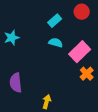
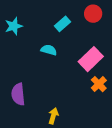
cyan star: (12, 38) -> (14, 26), moved
cyan semicircle: (56, 43) -> (49, 50), moved

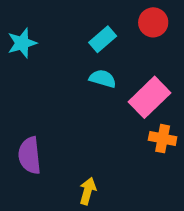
cyan semicircle: (49, 50) -> (103, 79), moved
orange cross: (99, 84) -> (163, 139), turned -35

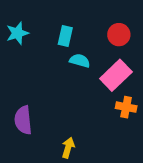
red circle: (153, 22) -> (119, 35), moved
cyan rectangle: (103, 39) -> (65, 36), moved, turned -36

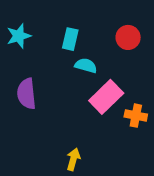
pink rectangle: (116, 75) -> (106, 97), moved
purple semicircle: (23, 120) -> (27, 94), moved

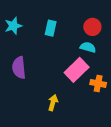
cyan semicircle: (86, 66) -> (88, 47), moved
yellow arrow: (73, 159) -> (53, 103), moved

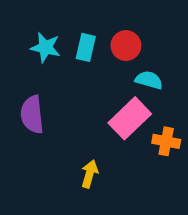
cyan star: (13, 26) -> (45, 47), moved, turned 30
red circle: (92, 27) -> (126, 46), moved

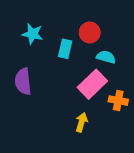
cyan rectangle: (86, 47) -> (65, 49), moved
yellow arrow: (90, 174) -> (82, 122), moved

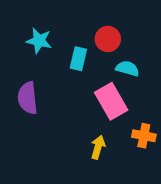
pink rectangle: (92, 84) -> (111, 101), turned -76
orange cross: (118, 101) -> (144, 136), moved

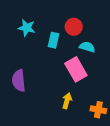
purple semicircle: (28, 98) -> (19, 81), moved
orange cross: (144, 136) -> (98, 110), moved

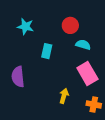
cyan rectangle: (54, 40) -> (47, 51), moved
pink rectangle: (76, 69) -> (87, 74), moved

